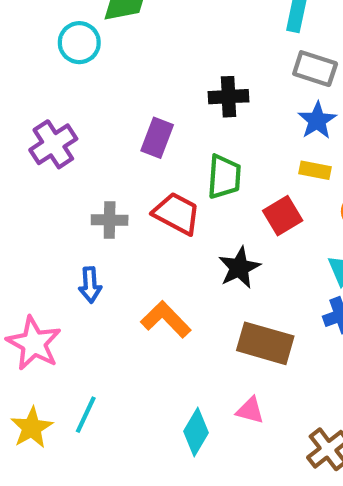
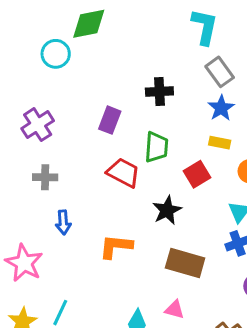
gray rectangle: (315, 69) -> (220, 72), turned 36
gray cross: (110, 220) -> (45, 177), moved
orange L-shape: (166, 319) -> (116, 246), turned -40

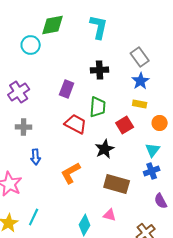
cyan L-shape: (205, 27) -> (99, 27), moved
orange L-shape: (116, 246) -> (71, 173), turned -35

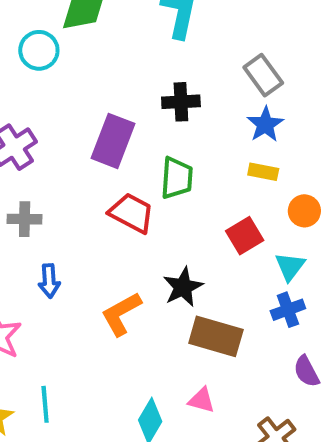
purple rectangle: (67, 89) -> (113, 141), size x1.4
red square: (125, 125) -> (245, 236), moved
black star: (105, 149) -> (183, 287), moved
cyan line: (34, 217) -> (45, 404), turned -30

